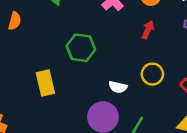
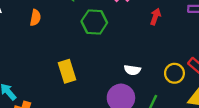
green hexagon: (81, 48) -> (94, 22), moved
yellow circle: (152, 74) -> (174, 73), moved

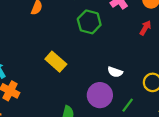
yellow rectangle: (67, 71) -> (56, 62), turned -42

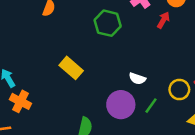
red arrow: (145, 28) -> (163, 20), moved
green line: (128, 105) -> (151, 106), moved

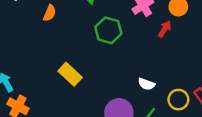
white semicircle: (137, 79) -> (146, 84), moved

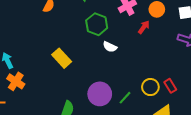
white semicircle: (146, 84) -> (110, 47), moved

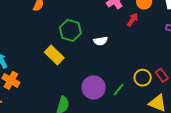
green hexagon: (97, 24) -> (70, 30), moved
white semicircle: (110, 47) -> (101, 41), turned -32

